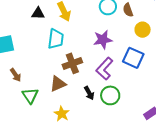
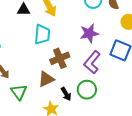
black arrow: (89, 93) -> (66, 94), moved
green circle: (110, 95) -> (87, 90), moved

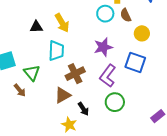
green circle: (87, 90) -> (115, 102), moved
green triangle: (19, 92) -> (32, 73), moved

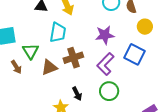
brown triangle: (63, 95) -> (49, 67), moved

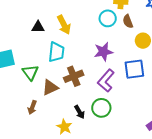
blue square: (135, 54) -> (134, 69), turned -30
brown arrow: (16, 67) -> (32, 107), moved, turned 56
green circle: (109, 91) -> (101, 108), moved

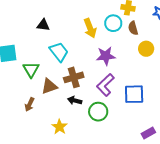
yellow arrow: (64, 25) -> (90, 28), moved
cyan trapezoid: (56, 52) -> (59, 52), turned -50
blue square: (134, 69) -> (134, 94), moved
black arrow: (80, 112) -> (75, 101), moved, turned 128

